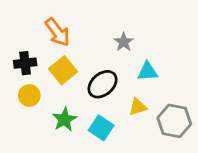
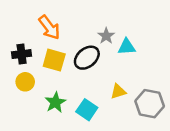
yellow square: (63, 70) -> (54, 60), turned -35
cyan triangle: (148, 72) -> (127, 47), moved
black ellipse: (103, 84) -> (87, 58), moved

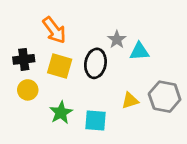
black ellipse: (87, 58) -> (95, 63), turned -40
gray hexagon: (150, 104) -> (165, 97), moved
cyan square: (87, 110) -> (95, 121), turned -30

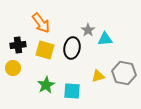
yellow circle: (28, 90) -> (13, 68), moved

